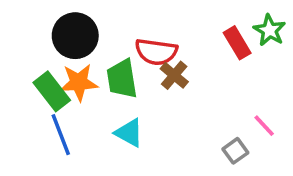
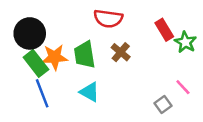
green star: (270, 30) -> (185, 42), moved
black circle: (75, 36) -> (30, 33), moved
red semicircle: (156, 52) -> (108, 19), moved

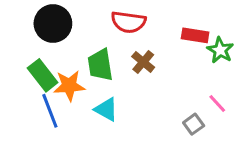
red rectangle: (164, 30) -> (195, 35), turned -50
black circle: (30, 33) -> (53, 24), moved
orange star: (55, 57) -> (69, 86), moved

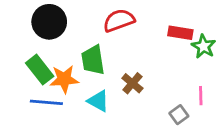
red semicircle: (128, 22) -> (119, 20), turned 152
brown cross: (143, 62) -> (132, 83), moved
pink line: (217, 103) -> (201, 96), turned 42
blue line: (50, 111) -> (46, 102), turned -64

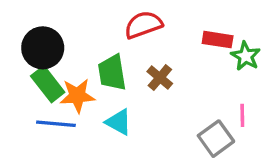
black circle: (49, 22) -> (43, 48), moved
brown cross: (132, 83) -> (160, 78), moved
gray square: (179, 115) -> (216, 139), size x1.5

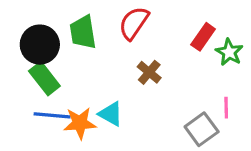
red semicircle: (143, 25) -> (134, 23), turned -36
red rectangle: (218, 40) -> (203, 37), turned -64
green trapezoid: (112, 73) -> (83, 32), moved
orange star: (77, 96) -> (80, 123), moved

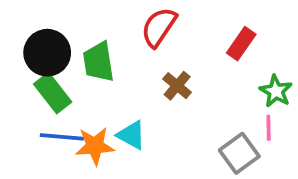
green trapezoid: (83, 32) -> (98, 62), moved
green star: (229, 52) -> (276, 91), moved

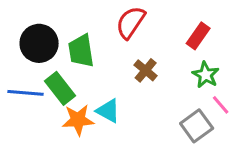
green star: (276, 91) -> (206, 75), moved
green rectangle: (53, 93) -> (60, 88), moved
pink line: (269, 128) -> (221, 105), turned -40
blue line: (62, 137) -> (26, 93), moved

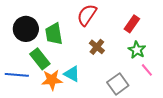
blue line: (26, 93) -> (17, 75), moved
gray square: (197, 126) -> (118, 84), moved

